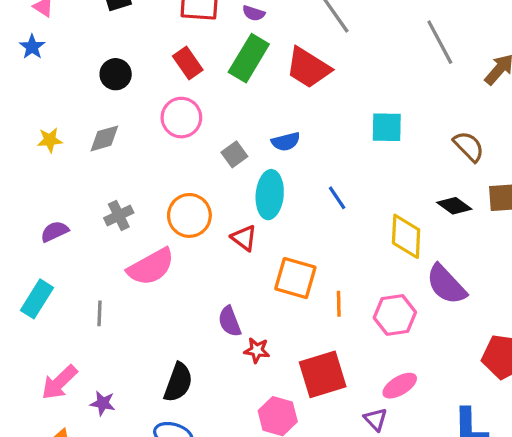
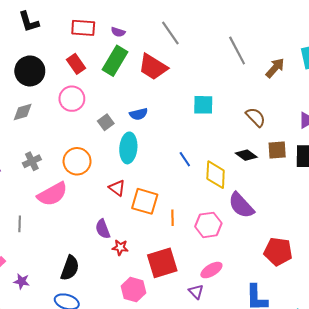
black circle: (116, 74) -> (30, 71), size x1.5
blue line: (337, 198) -> (185, 159), moved
red triangle: (244, 238) -> (117, 188), moved

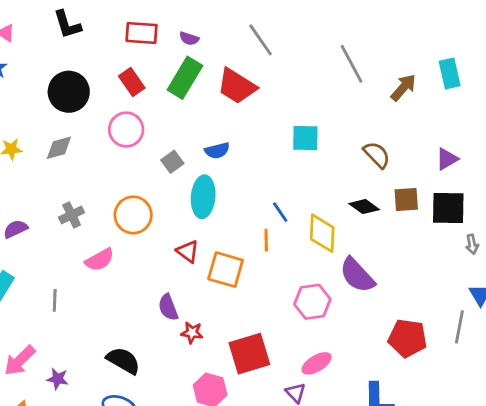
pink semicircle: (52, 194) -> (100, 260), size x0.7
orange line: (172, 218) -> (266, 240), moved
black semicircle: (70, 268) -> (123, 361), turned -80

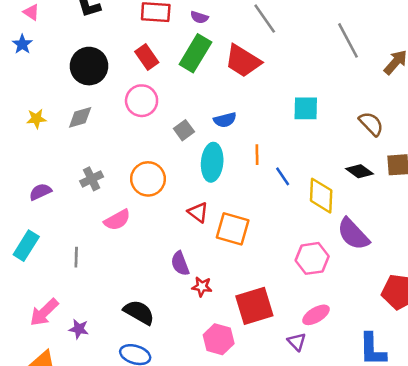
orange line: (266, 240) -> (257, 155), moved

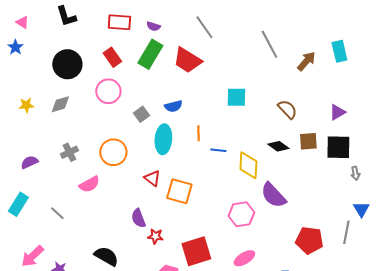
blue line: (283, 176) -> (218, 150), turned -49
gray line: (76, 257) -> (57, 213), turned -49

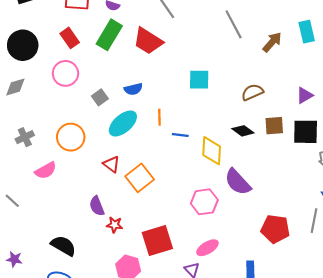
brown semicircle: (287, 109) -> (252, 92), turned -70
cyan ellipse: (163, 139) -> (123, 124), turned 44
orange square: (179, 191) -> (140, 178), turned 36

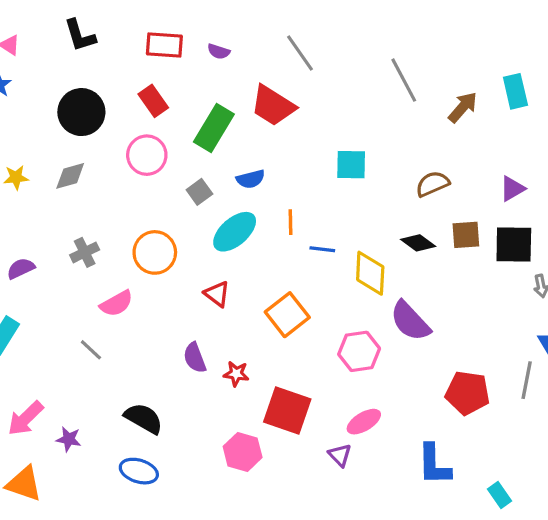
green rectangle: (109, 35) -> (214, 128), moved
orange square: (140, 178) -> (287, 315), moved
gray line: (12, 201) -> (91, 350), moved
red star: (115, 225) -> (236, 374), moved
red square: (157, 240) -> (287, 410), turned 36

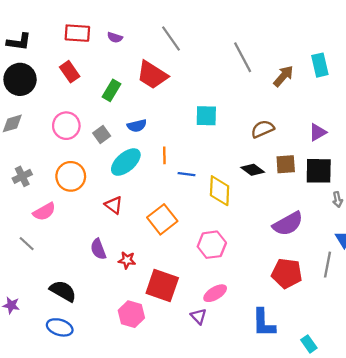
black L-shape: (80, 35) -> (19, 42), moved, turned -65
green rectangle: (214, 128) -> (112, 90), size x0.7
pink circle: (147, 155) -> (66, 126), moved
purple semicircle: (410, 321) -> (288, 224), moved, turned -76

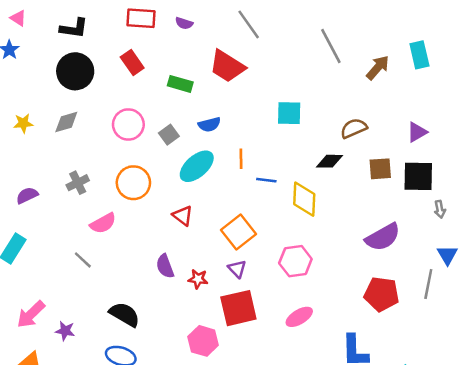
green rectangle: (112, 90) -> (180, 84), turned 75
black diamond: (253, 170) -> (330, 161), moved, turned -35
red square: (162, 285) -> (238, 308), turned -32
purple triangle: (199, 316) -> (237, 269), moved

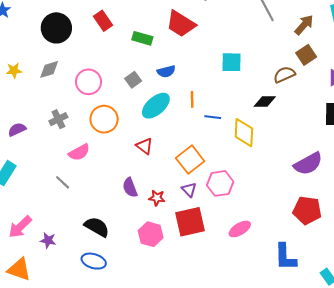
pink circle: (128, 124) -> (88, 82), moved
brown square: (380, 169) -> (306, 55), moved, turned -30
pink hexagon: (295, 261) -> (220, 183), moved
pink hexagon: (203, 341) -> (151, 234), moved

